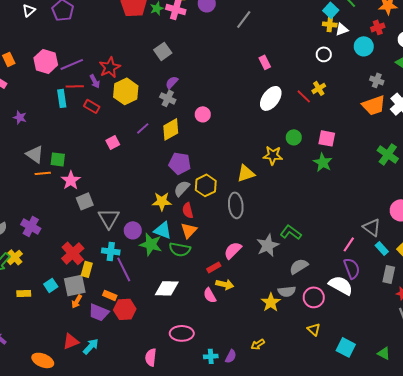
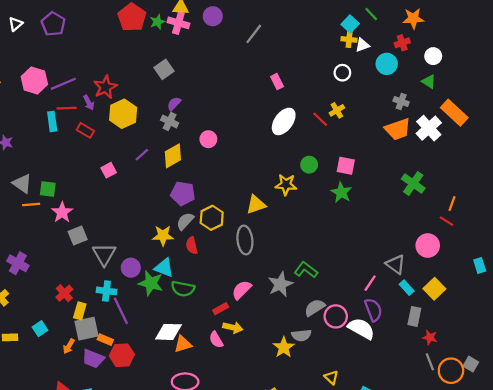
orange triangle: (189, 230) -> (183, 344), moved, turned 30
red cross: (73, 253) -> (64, 293), size x0.7
gray square: (75, 285) -> (87, 329), moved
pink circle: (314, 297) -> (336, 316), moved

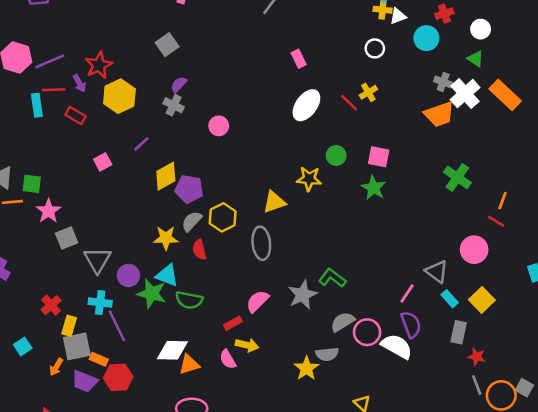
white cross: (429, 128) -> (465, 94), moved
yellow diamond: (173, 156) -> (166, 176), moved

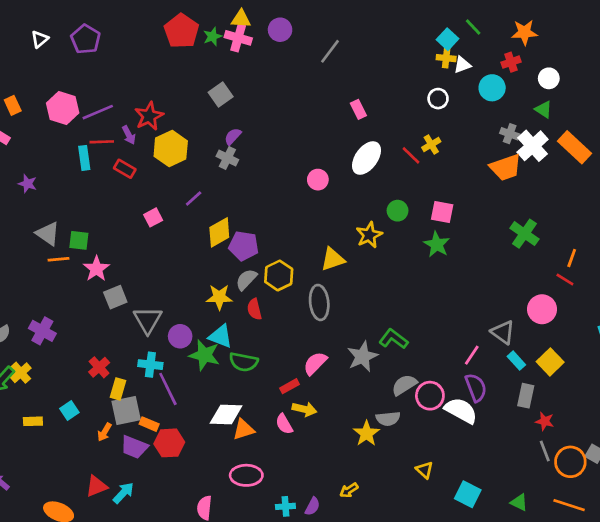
pink circle: (219, 126) -> (318, 180), moved
yellow star: (309, 179) -> (369, 235), turned -30

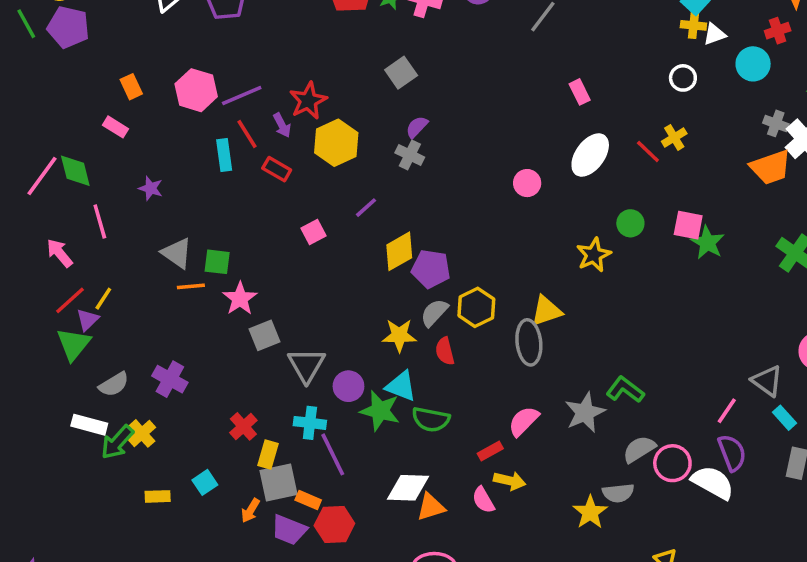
red line: (102, 142) -> (247, 134), turned 60
green star: (437, 244) -> (707, 243), moved
yellow triangle: (333, 259) -> (546, 311), moved

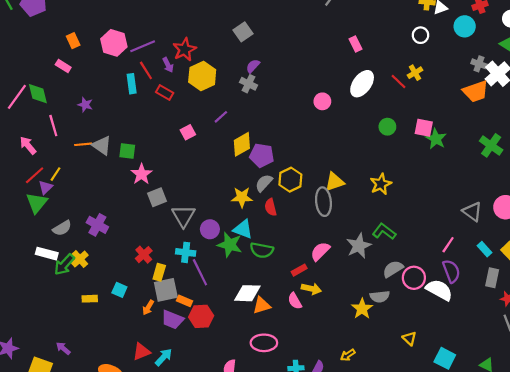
yellow star: (594, 255) -> (381, 184), moved
orange line: (191, 286) -> (83, 144), moved
gray triangle: (767, 381) -> (472, 212), moved
cyan square: (205, 482) -> (119, 290), turned -32

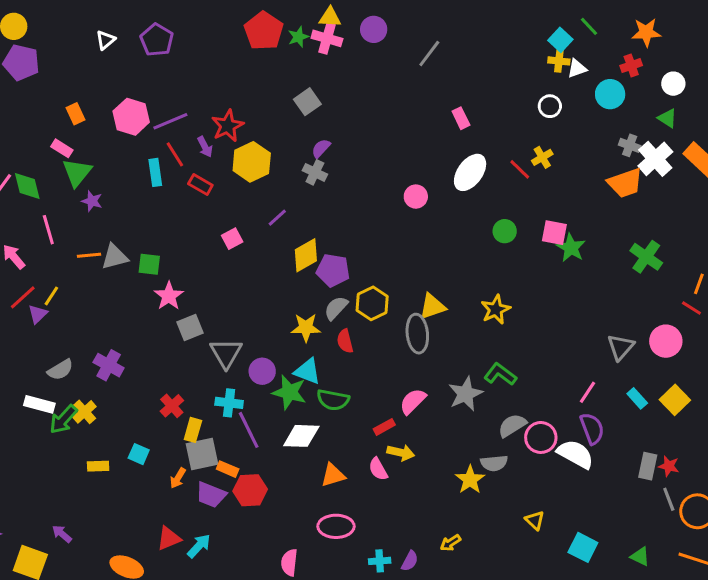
gray triangle: (102, 145) -> (115, 257), turned -50
green triangle: (37, 203) -> (77, 172), moved
gray triangle: (472, 212) -> (621, 347), turned 35
gray rectangle: (492, 278) -> (648, 466), moved
white diamond: (247, 293) -> (301, 436), moved

